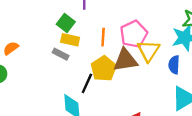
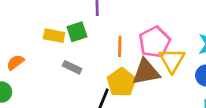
green square: (66, 23) -> (77, 32), turned 36
yellow rectangle: (70, 40) -> (54, 36), moved

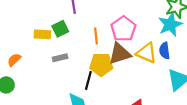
yellow triangle: (172, 60) -> (146, 53), moved, turned -30
gray rectangle: (72, 67) -> (60, 58), turned -32
yellow pentagon: (121, 82) -> (101, 65), turned -30

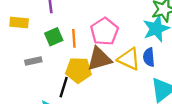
green square: (60, 29) -> (54, 37), moved
yellow rectangle: (42, 34) -> (19, 23), moved

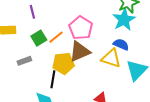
orange line: (74, 38) -> (56, 37), turned 63
blue semicircle: (149, 57) -> (121, 44), turned 126
yellow triangle: (129, 59) -> (111, 58), moved

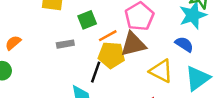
orange line: (56, 37) -> (108, 36), moved
yellow triangle: (111, 58) -> (161, 71), moved

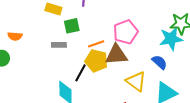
green square: (87, 20) -> (72, 26), moved
orange semicircle: (13, 43) -> (15, 36), turned -144

